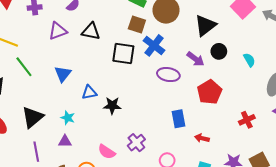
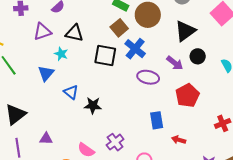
brown square: (137, 24) -> (119, 28), turned 30
blue triangle: (89, 92) -> (71, 92), turned 49
cyan star: (68, 118) -> (61, 54), moved

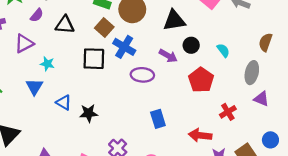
black triangle: (185, 31) -> (174, 20), turned 35
black triangle: (74, 33) -> (65, 25), moved
red pentagon: (187, 95) -> (201, 80), moved
red arrow: (179, 140) -> (200, 135), moved, size x1.5

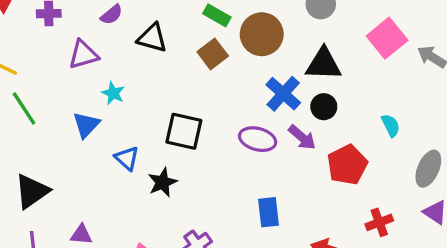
black circle: (191, 45) -> (324, 107), moved
blue cross: (124, 47) -> (283, 94), moved
purple arrow: (168, 56) -> (302, 137), moved
black square: (94, 59) -> (184, 131), moved
black star: (89, 113) -> (162, 182), turned -30

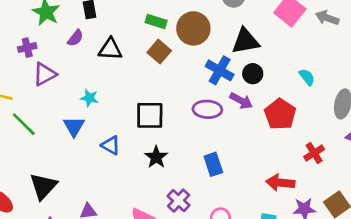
purple triangle: (83, 55) -> (45, 74), moved
black star: (162, 182) -> (156, 157), moved
blue rectangle: (269, 212) -> (213, 164), moved

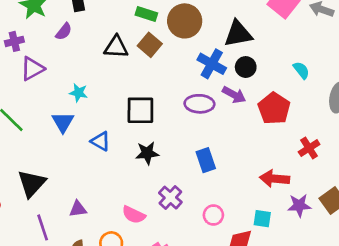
black triangle: (110, 49) -> (116, 47), moved
black star: (156, 157) -> (147, 153), turned 30

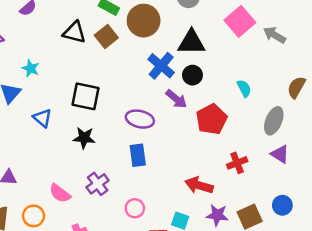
purple ellipse: (199, 104) -> (140, 119), moved

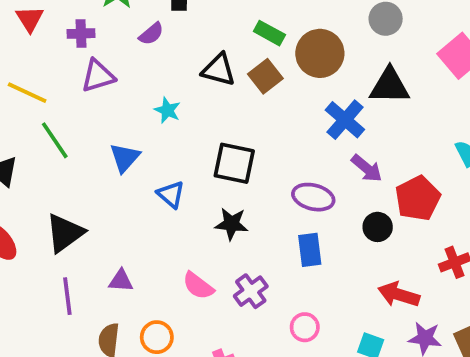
cyan star: (31, 68) -> (167, 110), moved
black circle: (192, 75) -> (378, 227), moved
pink semicircle: (60, 193) -> (198, 286), moved

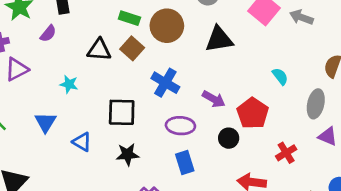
blue cross: (345, 120) -> (165, 83), moved

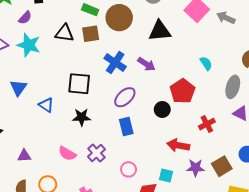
brown square: (132, 48) -> (91, 34), turned 36
cyan star: (69, 84) -> (29, 45), moved, size x1.6
purple arrow: (214, 99) -> (146, 64), moved
purple ellipse: (180, 126) -> (125, 97), turned -50

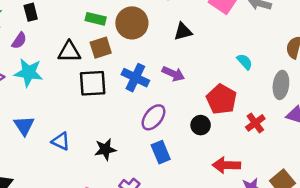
black triangle: (160, 31) -> (183, 31), size x0.7
black square: (79, 84) -> (93, 83), moved
red cross: (207, 124) -> (255, 123), moved

